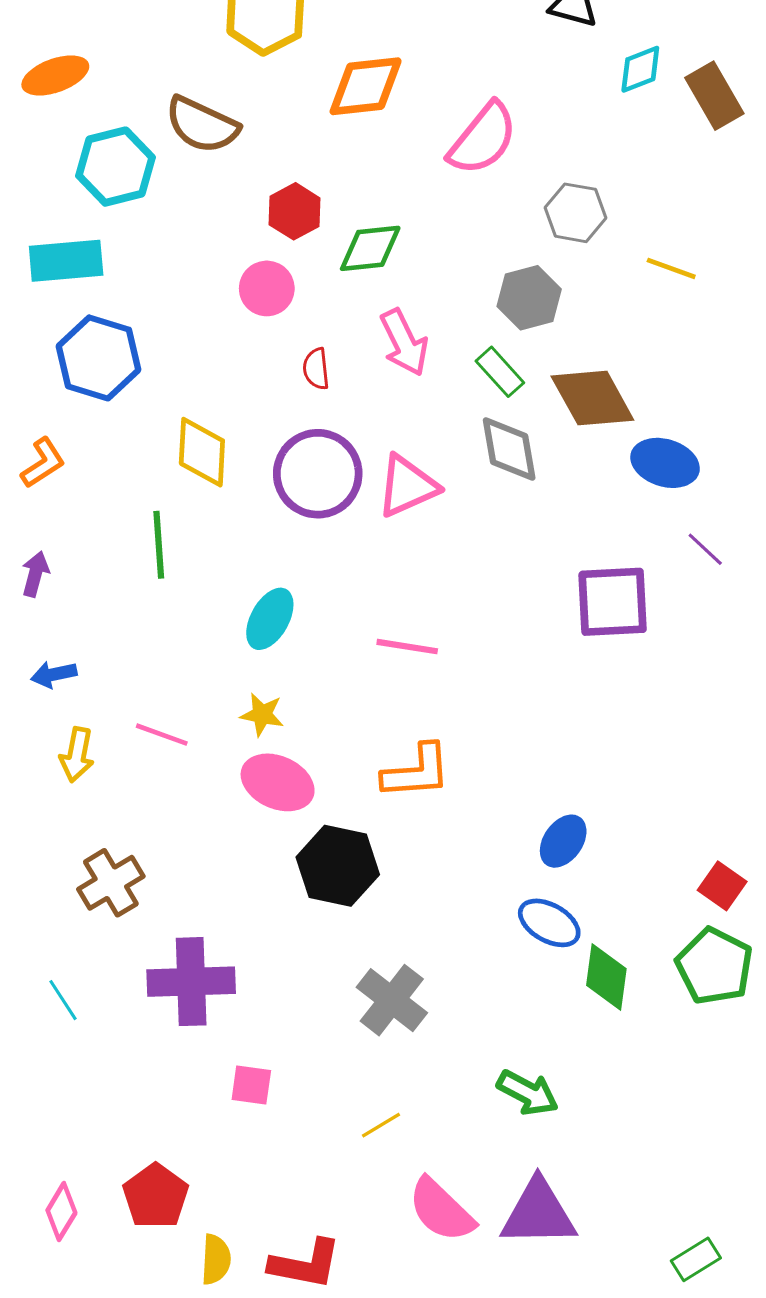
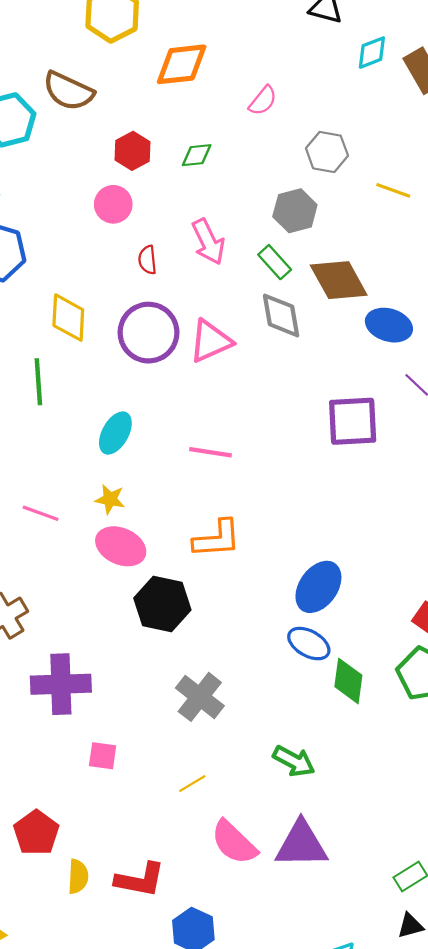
pink semicircle: (483, 139) -> (263, 101), size x0.6
green diamond: (370, 248) -> (197, 155), moved, size x0.7
blue ellipse: (563, 841) -> (318, 587), size x1.4

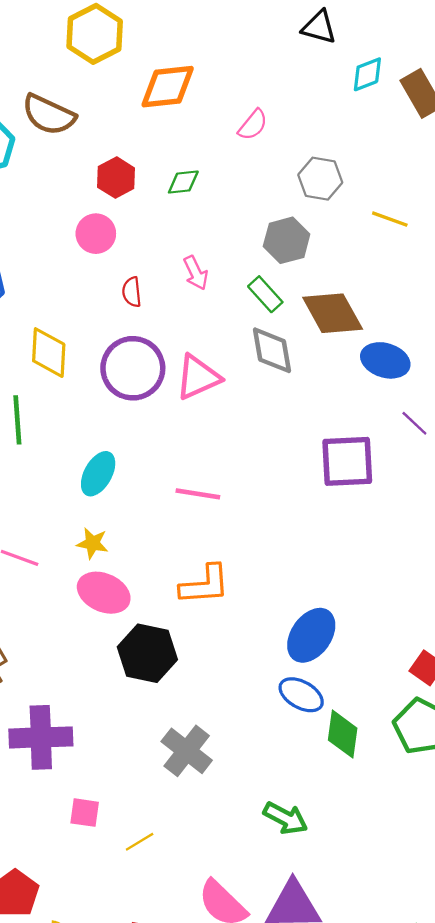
pink arrow: (208, 242) -> (196, 273), size x0.7
yellow line: (192, 784) -> (140, 842), moved

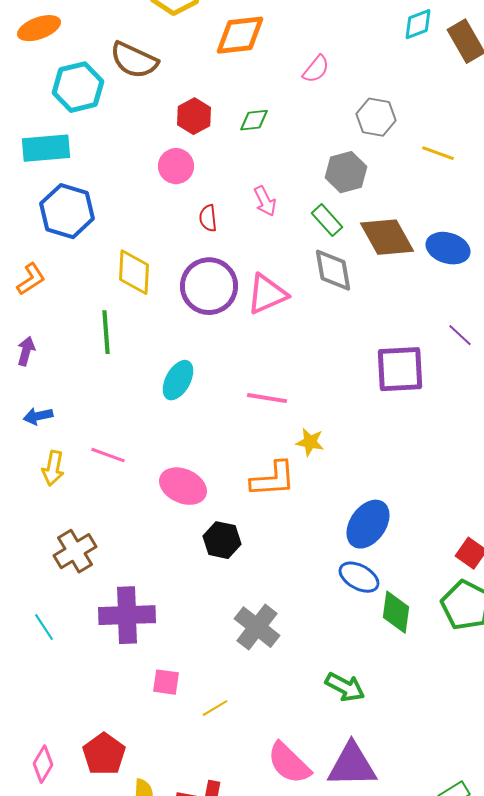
blue ellipse: (385, 360) -> (448, 248), moved
yellow star: (92, 543) -> (310, 442), moved
black hexagon: (147, 653) -> (222, 540), size x0.7

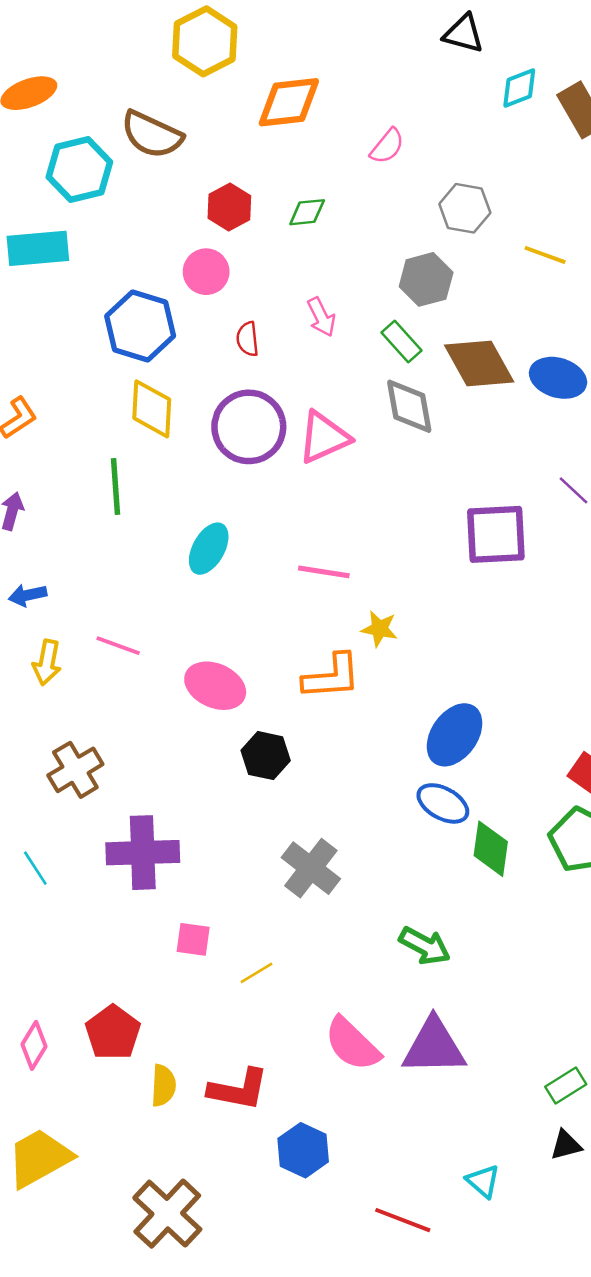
blue hexagon: (67, 211) -> (140, 326), moved

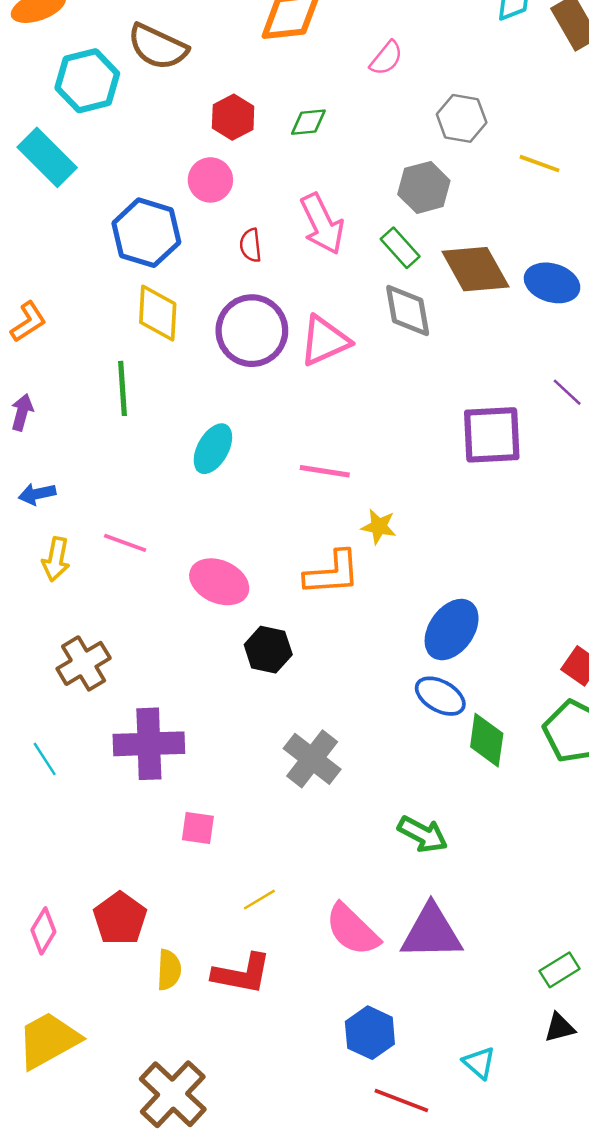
cyan rectangle: (38, 248) -> (47, 157), turned 50
pink arrow: (321, 317) -> (322, 224), size x1.6
yellow line: (257, 973) -> (259, 900), moved
blue hexagon: (303, 1150) -> (370, 1033), moved

